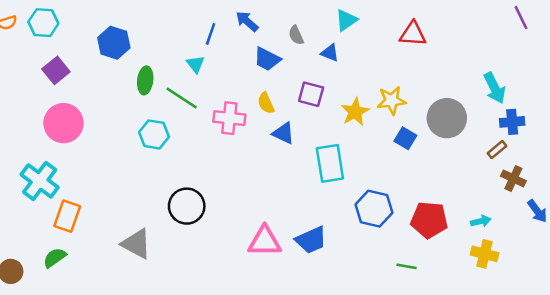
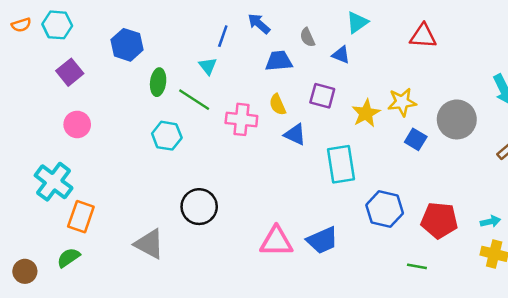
blue trapezoid: (267, 59) -> (279, 61), turned 148
pink circle: (64, 123) -> (77, 124), size x0.7

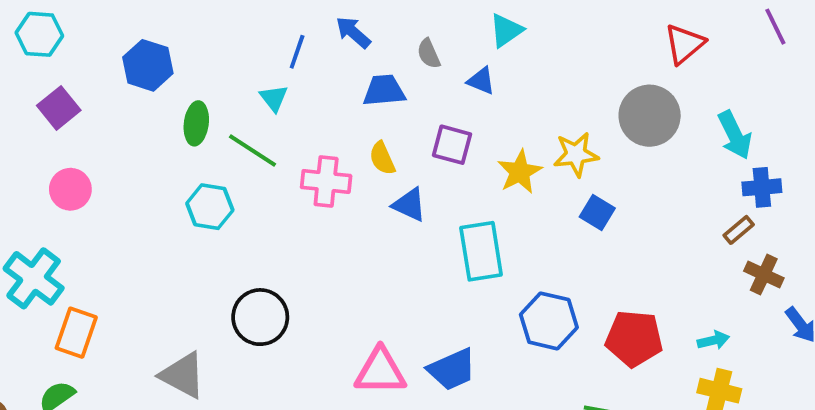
red triangle: (423, 36) -> (684, 44), moved, turned -44
gray circle: (457, 119) -> (650, 116), moved

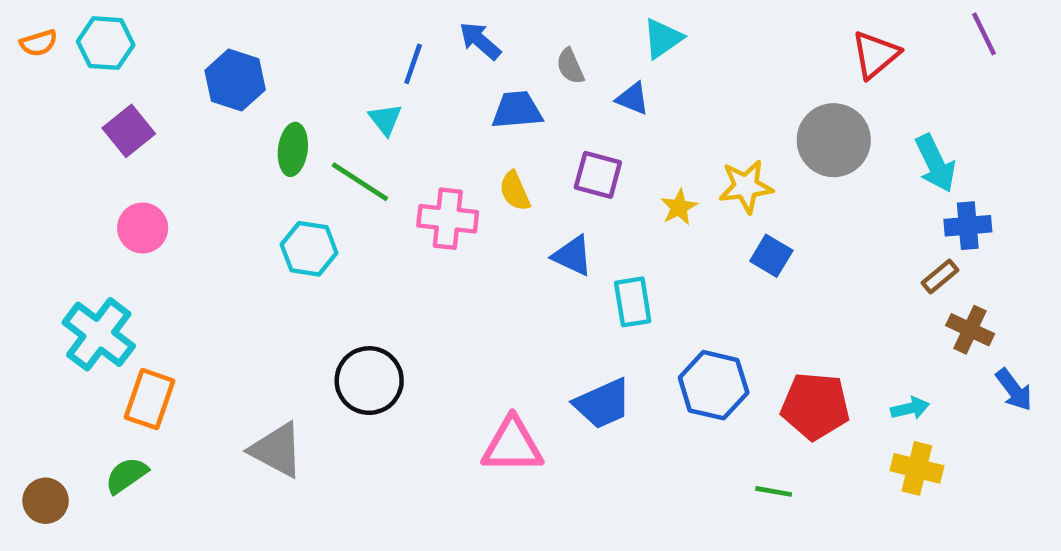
yellow star: (520, 172) -> (679, 207), size x0.7
blue triangle: (409, 205) -> (573, 256), moved
cyan rectangle: (481, 251) -> (633, 302), size x0.7
blue trapezoid: (452, 369) -> (603, 404), moved

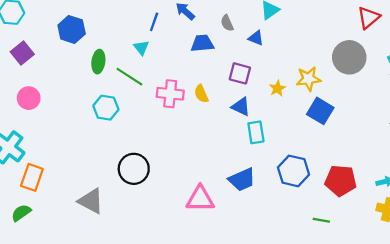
yellow semicircle: (515, 191) -> (201, 94), moved
blue triangle: (573, 256) -> (241, 107), moved
blue square: (771, 256) -> (320, 111), size x1.4

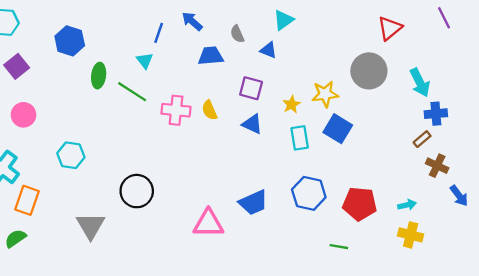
cyan hexagon: (106, 108) -> (71, 155), moved
cyan rectangle: (256, 132) -> (300, 138), moved
gray triangle: (91, 201) -> (91, 226), turned 32

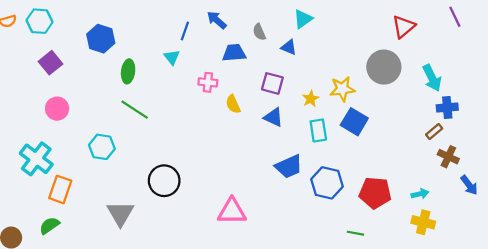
green line: (132, 92) -> (135, 110), moved
pink cross: (176, 110) -> (208, 82), moved, size x0.7
blue trapezoid: (253, 203) -> (289, 167), moved

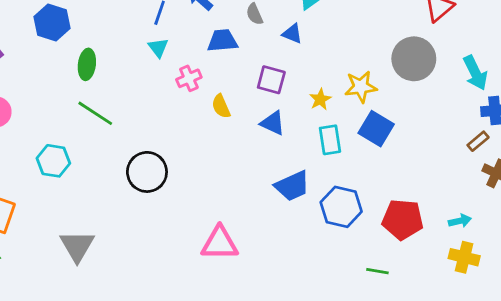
cyan triangle: (172, 57) -> (158, 48), moved
pink cross: (208, 82) -> (189, 78), turned -30
black circle: (164, 181) -> (147, 172), moved

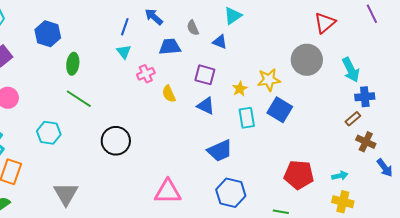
blue hexagon: (341, 207) -> (231, 193), moved

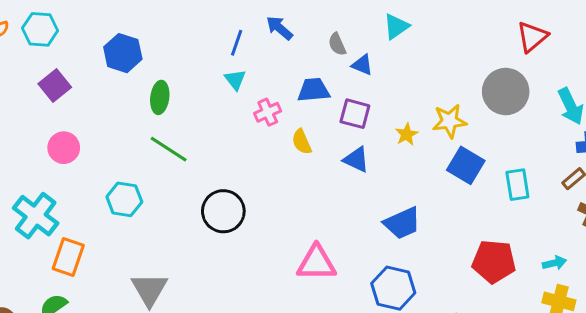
blue triangle: (220, 42) -> (362, 65), moved
blue trapezoid: (170, 47) -> (314, 90), moved
cyan rectangle: (247, 118) -> (517, 185), moved
blue trapezoid: (220, 151) -> (402, 223), moved
pink triangle: (168, 192) -> (316, 263), moved

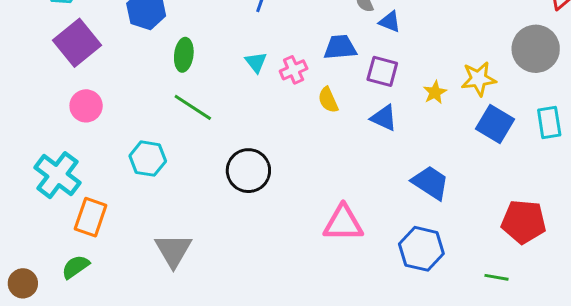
cyan triangle: (235, 80) -> (256, 62), moved
purple square: (55, 86) -> (77, 43), size x1.4
cyan rectangle: (517, 185) -> (549, 122), moved
blue trapezoid: (402, 223) -> (430, 183), turned -123

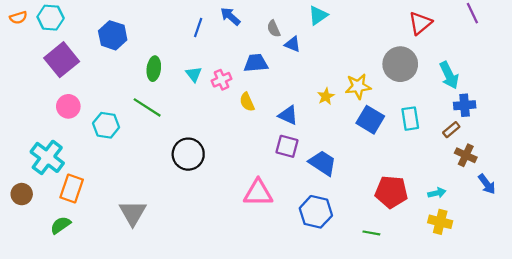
green ellipse: (184, 55) -> (154, 69), moved
purple square: (382, 71) -> (287, 146), moved
cyan hexagon: (148, 159) -> (106, 125), moved
brown circle: (23, 283) -> (22, 194), moved

